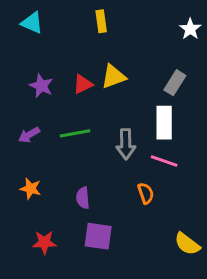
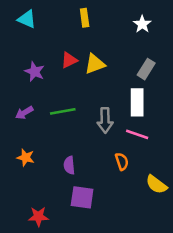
white star: (190, 29) -> (142, 24), moved
red triangle: (83, 84) -> (69, 60), moved
red star: (44, 242) -> (38, 217), moved
yellow semicircle: (187, 244) -> (156, 184), moved

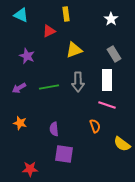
red triangle: (69, 60) -> (49, 31), moved
gray rectangle: (146, 69) -> (114, 54), turned -63
gray arrow: (105, 120) -> (78, 82), moved

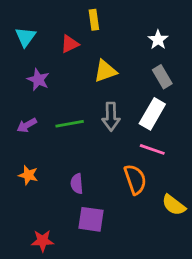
cyan triangle: (21, 15) -> (25, 37), moved, turned 42
white star: (111, 19) -> (158, 40), moved
white rectangle: (107, 80) -> (152, 114), turned 30
orange semicircle: (95, 126) -> (135, 179), size x1.5

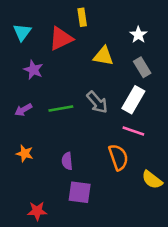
red triangle: (70, 44) -> (61, 39), size x1.5
yellow triangle: (105, 71) -> (103, 56), moved, turned 30
gray arrow: (111, 117) -> (97, 102), turned -40

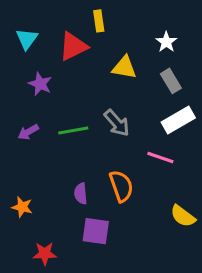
white rectangle: (133, 100) -> (178, 120), moved, turned 30
orange star: (25, 153) -> (22, 207), moved
orange semicircle: (118, 157) -> (121, 186), moved

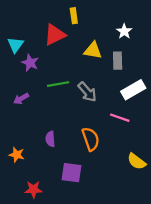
cyan triangle: (27, 39) -> (16, 45), moved
gray rectangle: (171, 81) -> (118, 61), moved, turned 30
green line: (73, 130) -> (58, 84), moved
purple semicircle: (81, 194) -> (50, 139), moved

